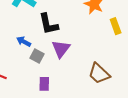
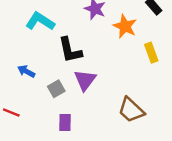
blue arrow: (24, 42) -> (26, 71), moved
gray square: (37, 56) -> (56, 89), turned 32

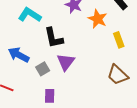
blue arrow: (26, 71) -> (19, 55), size x1.5
brown trapezoid: (131, 110) -> (118, 75), moved

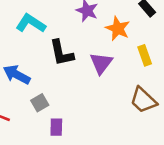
purple triangle: (66, 62) -> (101, 63), moved
gray square: (43, 69) -> (40, 103), moved

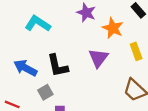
black L-shape: (61, 53) -> (58, 66), moved

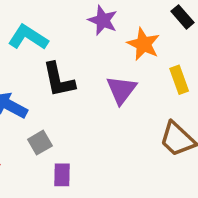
black L-shape: (58, 66) -> (59, 80), moved

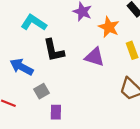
purple triangle: (121, 90) -> (95, 57), turned -50

